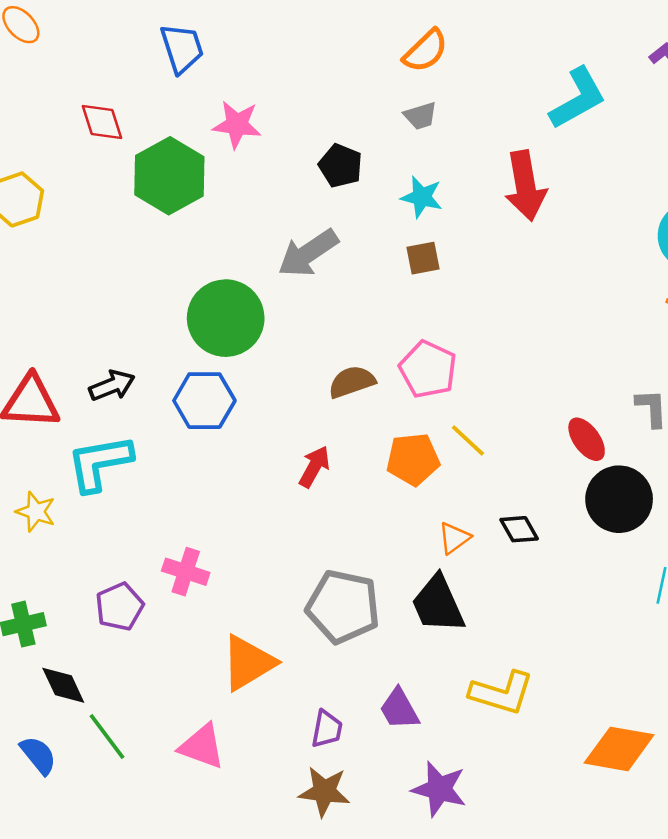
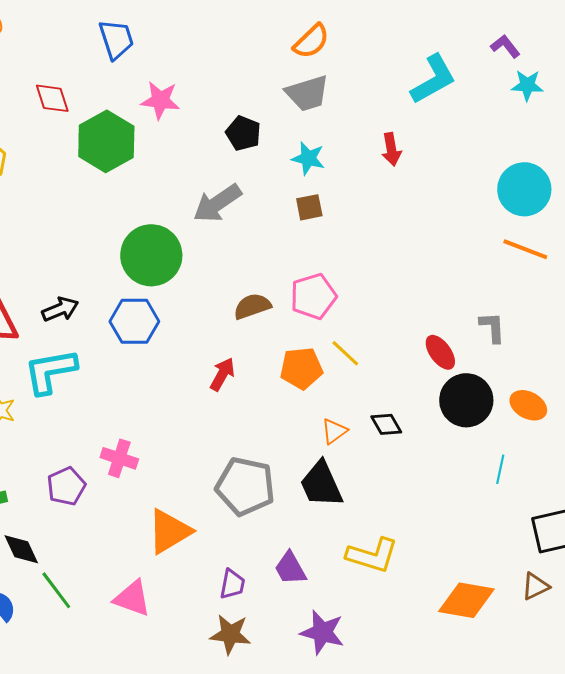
gray trapezoid: (420, 116) -> (307, 93), size x1.6
red arrow: (525, 186) -> (391, 149), size x0.6
pink pentagon: (428, 369) -> (313, 296), turned 30

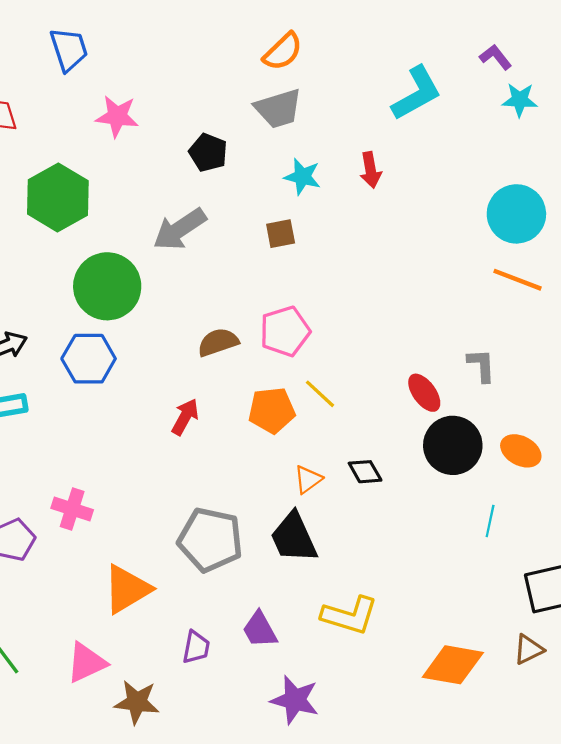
green hexagon: (106, 141) -> (58, 197), moved
cyan star: (308, 158) -> (302, 177), moved
pink triangle: (132, 598) -> (86, 663), turned -45
brown star: (230, 634) -> (137, 702), moved

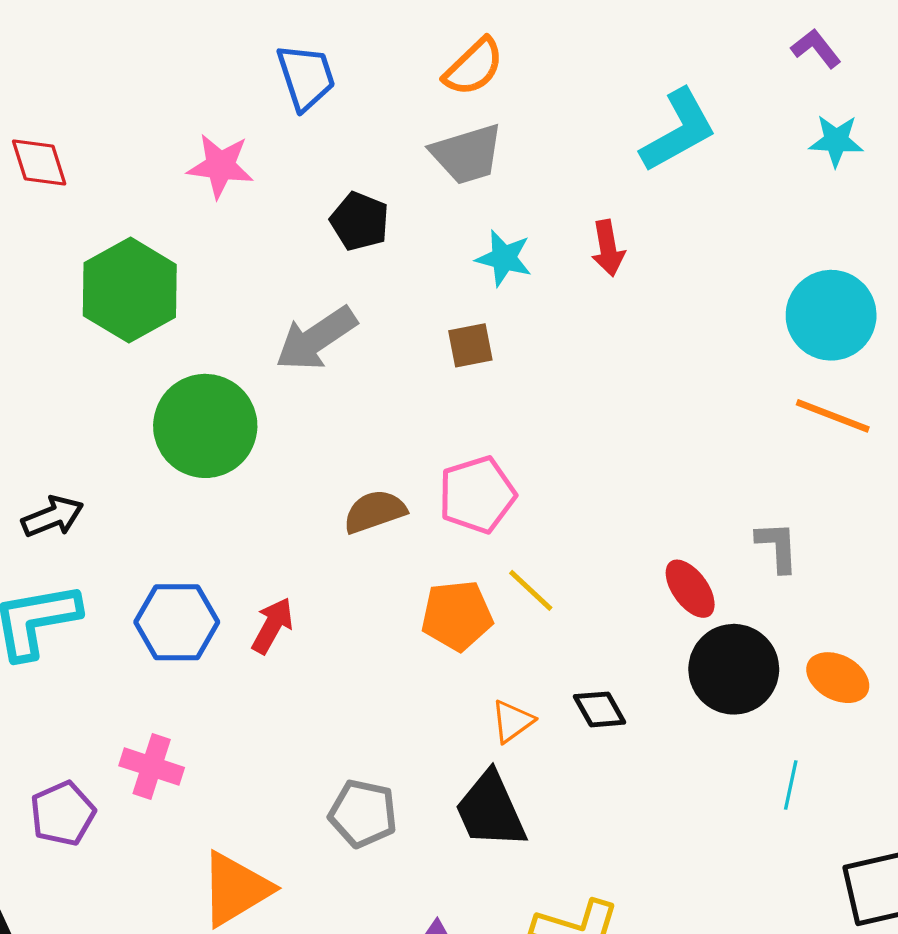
blue trapezoid: (69, 49) -> (306, 77), moved
purple L-shape: (496, 57) -> (816, 48), moved
blue hexagon: (89, 359) -> (177, 622), moved
red arrow: (185, 417) -> (272, 626), moved
gray pentagon: (210, 540) -> (363, 814), size x0.7

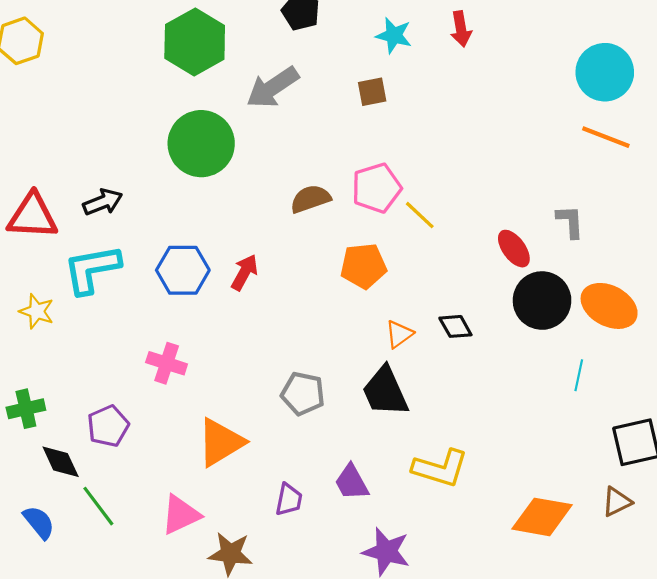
green hexagon: (130, 290) -> (195, 42), moved
yellow line: (531, 590) -> (420, 215), moved
orange ellipse: (838, 678) -> (609, 306), size x1.4
purple pentagon: (63, 814) -> (108, 426), moved

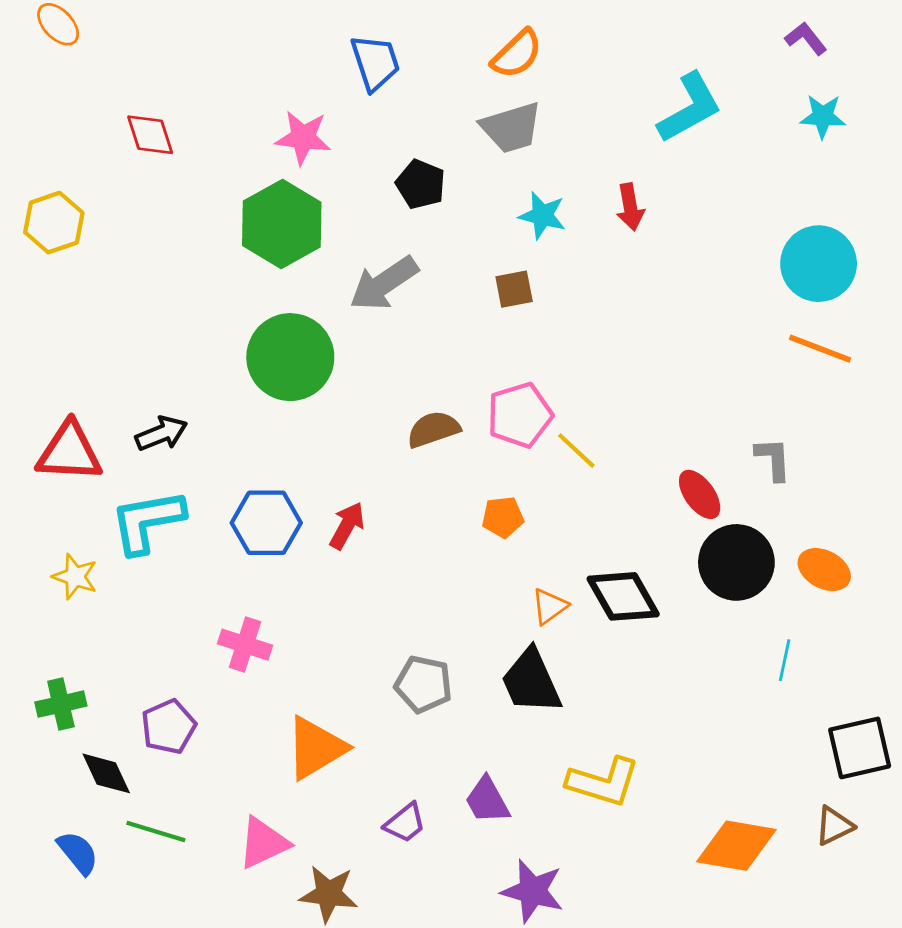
orange pentagon: (363, 266) -> (503, 517), size x0.7
orange ellipse: (609, 306) -> (824, 570), size x0.7
black diamond: (455, 326) -> (623, 596), size x1.6
purple trapezoid: (289, 500) -> (405, 823), turned 40
green line: (98, 506) -> (156, 832), turned -36

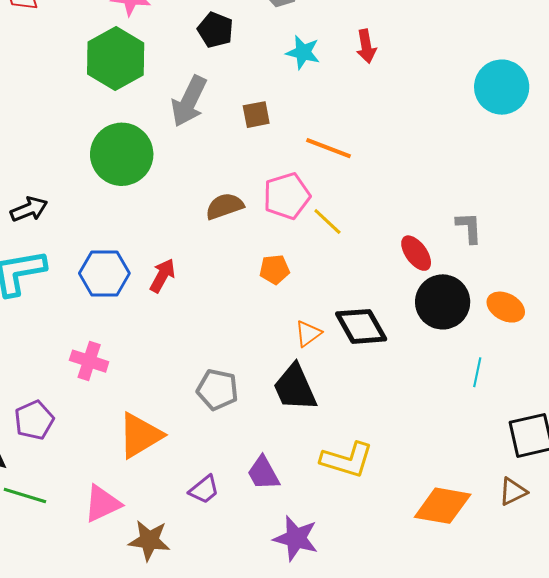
gray arrow: (384, 283) -> (189, 101), turned -30
brown square: (514, 289) -> (256, 115), moved
orange line: (820, 349) -> (328, 148), moved

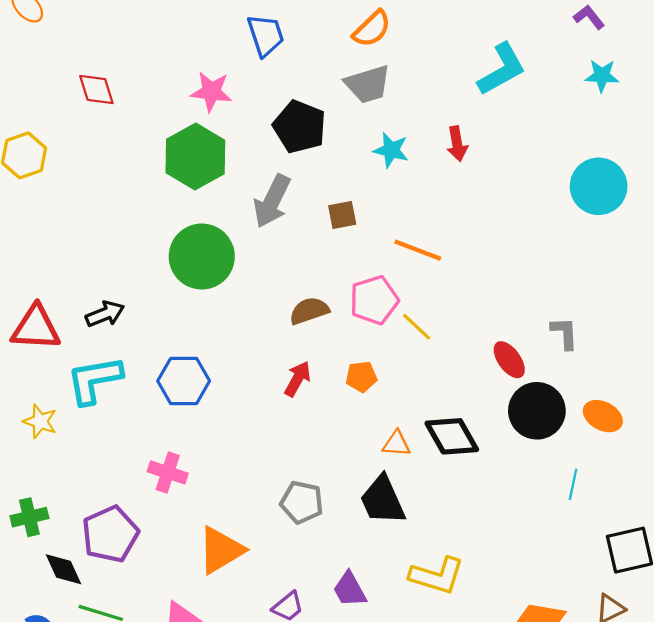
black pentagon: (215, 30) -> (300, 127), size x1.4
red arrow: (162, 275) -> (298, 379), moved
orange triangle: (308, 334) -> (396, 444), turned 40
purple pentagon: (34, 420) -> (110, 534), size x1.4

